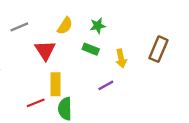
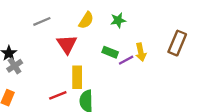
green rectangle: (91, 49) -> (110, 52), moved
purple line: (106, 85) -> (126, 60), moved

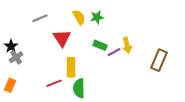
yellow semicircle: (86, 20) -> (79, 17), turned -63
green star: (118, 20) -> (97, 17), moved
brown rectangle: (177, 43) -> (159, 60), moved

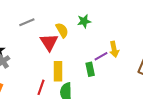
yellow semicircle: (79, 17) -> (62, 30), moved
green rectangle: (100, 45) -> (90, 69), moved, turned 56
red line: (54, 83) -> (41, 87), turned -49

